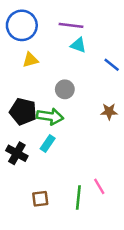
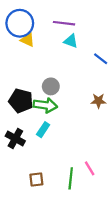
yellow triangle: (30, 60) -> (28, 40), moved, turned 40
gray circle: (65, 89) -> (51, 86), moved

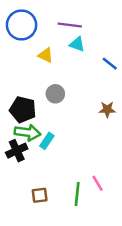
yellow triangle: (28, 40) -> (46, 55), moved
green arrow: (45, 105) -> (28, 132), moved
black cross: (15, 138) -> (17, 151), turned 36

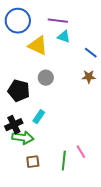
yellow triangle: (46, 55) -> (38, 46), size x1.5
brown star: (107, 110) -> (89, 77), moved
green arrow: (28, 132) -> (23, 138), moved

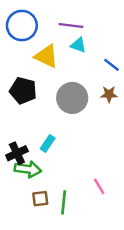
gray circle: (46, 78) -> (72, 98), moved, size x1.6
black pentagon: (19, 91) -> (23, 91), moved
green line: (64, 161) -> (64, 202), moved

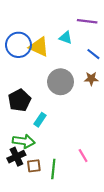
blue circle: (22, 25) -> (18, 45), moved
purple line: (71, 25) -> (87, 21), moved
black pentagon: (23, 91) -> (19, 100), moved, turned 30
black cross: (17, 153) -> (16, 157), moved

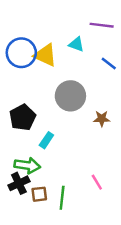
brown star: (91, 79) -> (102, 119), moved

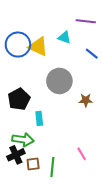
cyan rectangle: (46, 140) -> (39, 118), turned -40

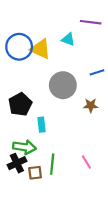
blue line: (92, 54) -> (97, 72), moved, turned -56
green line: (52, 167) -> (52, 164), moved

